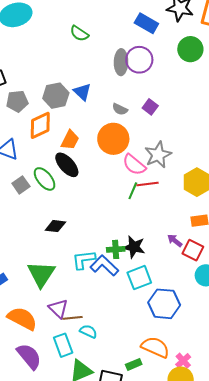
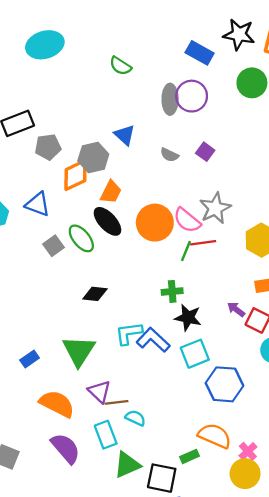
gray hexagon: (56, 96) -> (93, 157), moved
orange circle: (113, 139) -> (155, 223), moved
green cross: (116, 249) -> (172, 291), moved

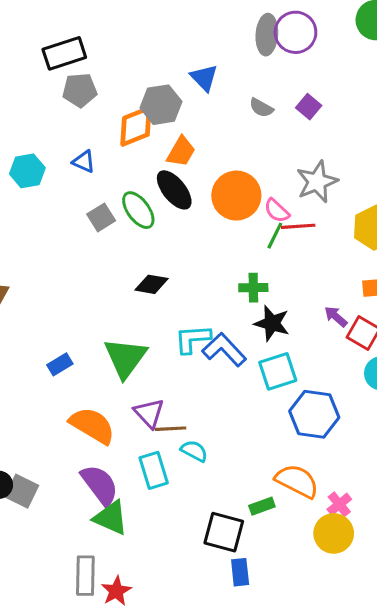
gray pentagon: (48, 147) -> (80, 90), moved
blue triangle: (38, 204) -> (84, 162), size x0.7
pink semicircle: (187, 220) -> (277, 211), moved, size x0.7
green triangle: (127, 465) -> (111, 518), moved, turned 44

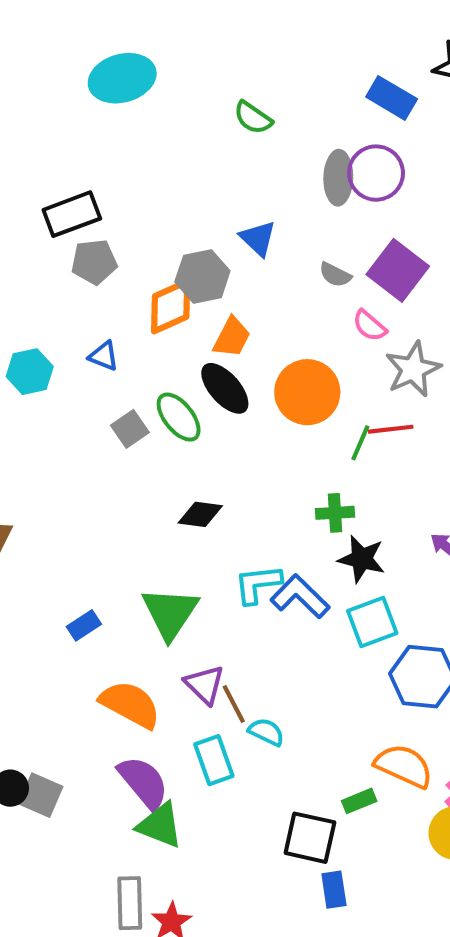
purple square: (309, 107) -> (398, 270), size x1.8
pink semicircle: (277, 211) -> (370, 326), moved
brown line: (171, 429) -> (234, 704), turned 68

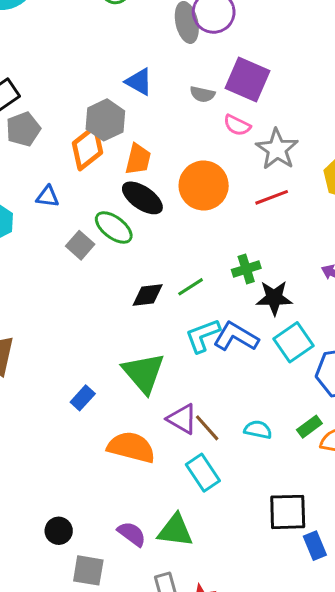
green line: (360, 443) -> (191, 287), moved, turned 48
cyan semicircle: (266, 732) -> (258, 430), moved
purple semicircle: (143, 782) -> (132, 534), moved, size x0.7
gray square: (41, 795) -> (88, 570), moved
green rectangle: (359, 801) -> (309, 427), moved

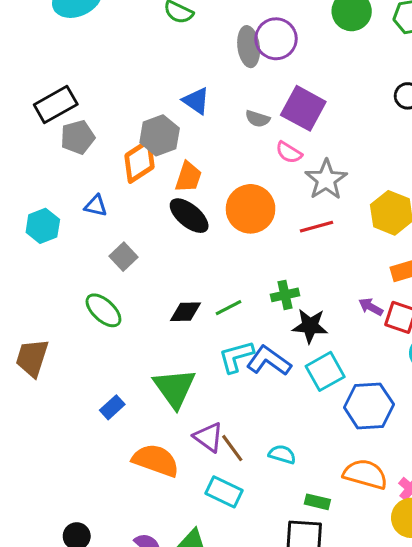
green ellipse: (114, 227) -> (103, 310), moved
green rectangle: (309, 427) -> (317, 502), moved, turned 45
cyan rectangle: (203, 473) -> (224, 492), turned -36

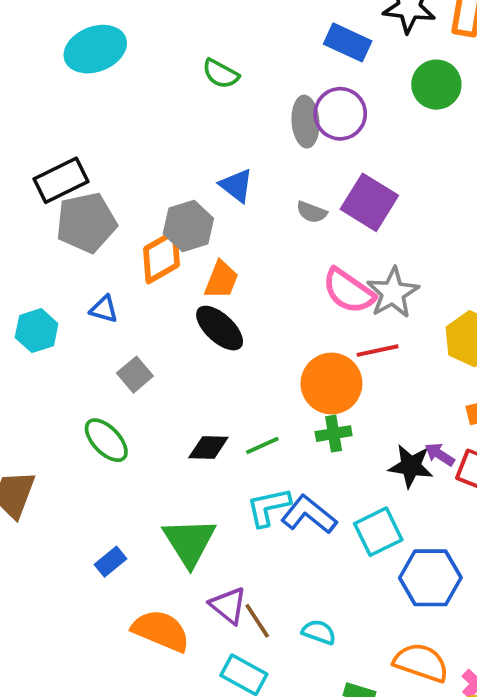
gray pentagon: (78, 137) -> (86, 223), size x1.4
pink semicircle: (289, 152) -> (349, 291), moved, size x1.6
orange circle: (251, 209) -> (331, 384), moved
black star: (310, 326) -> (411, 466), moved

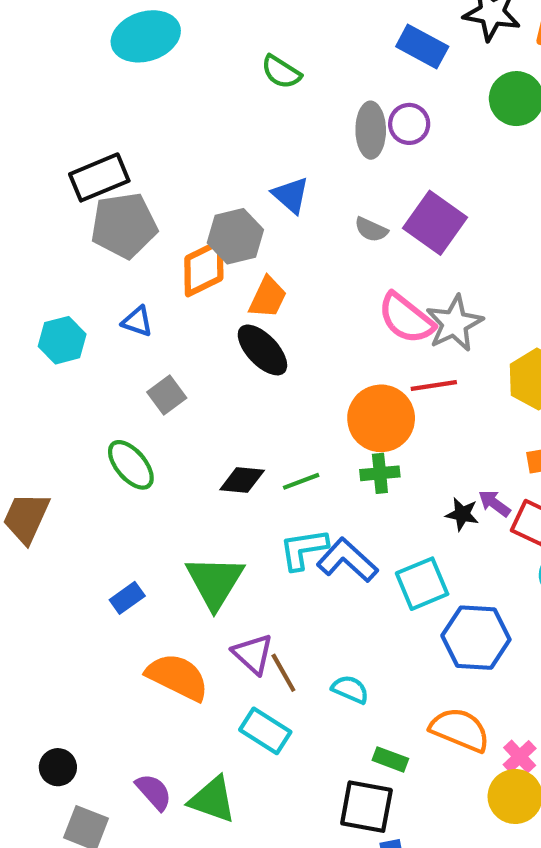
purple circle: (340, 114) -> (409, 124), size x0.7
black star: (411, 466) -> (462, 514), size x0.7

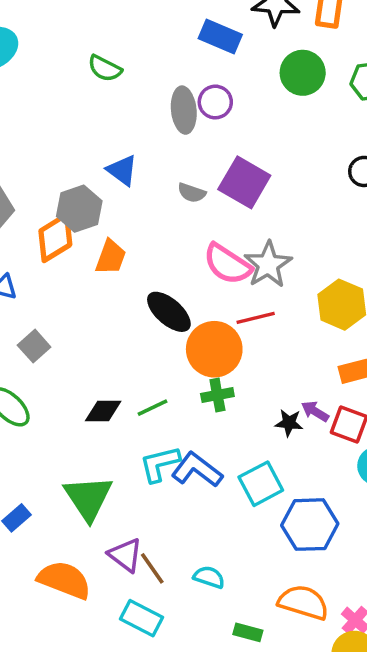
black ellipse: (262, 350) -> (169, 312), moved

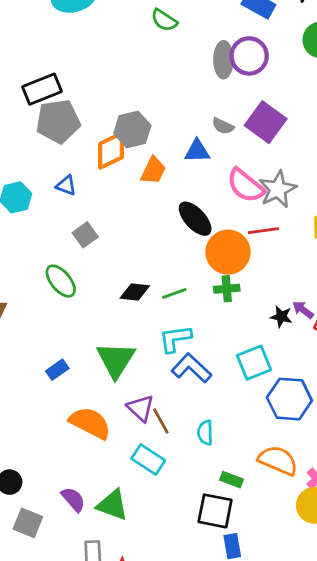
purple circle: (215, 102) -> (249, 56), size x1.4
blue triangle: (122, 170) -> (197, 151), moved, turned -44
blue L-shape: (197, 470) -> (191, 368), moved
cyan semicircle: (209, 577) -> (205, 433), turned -115

